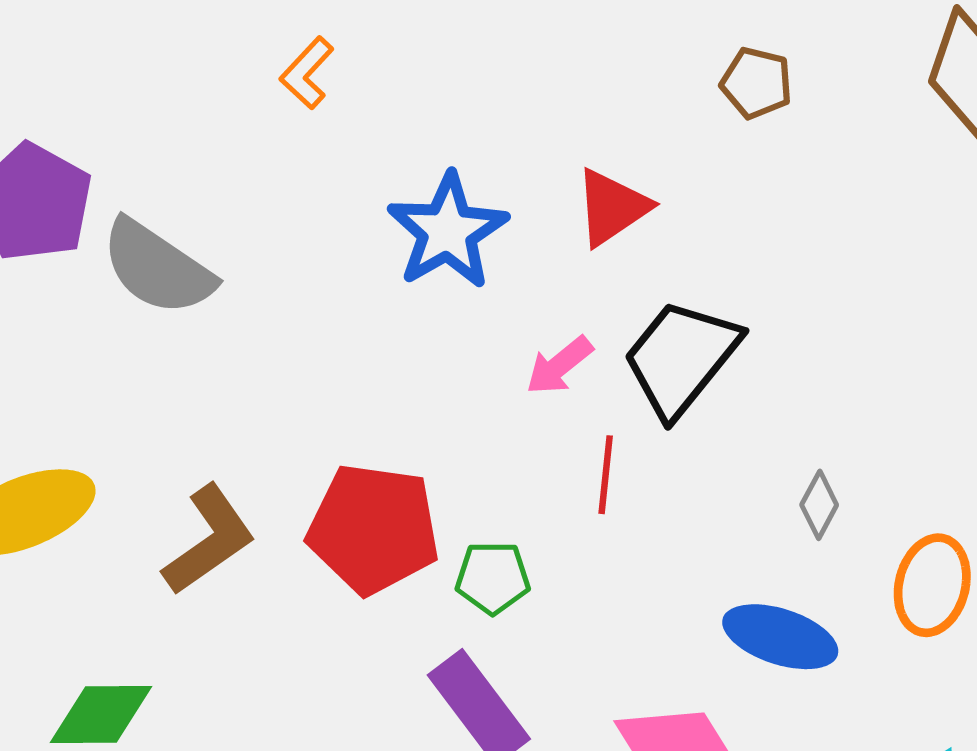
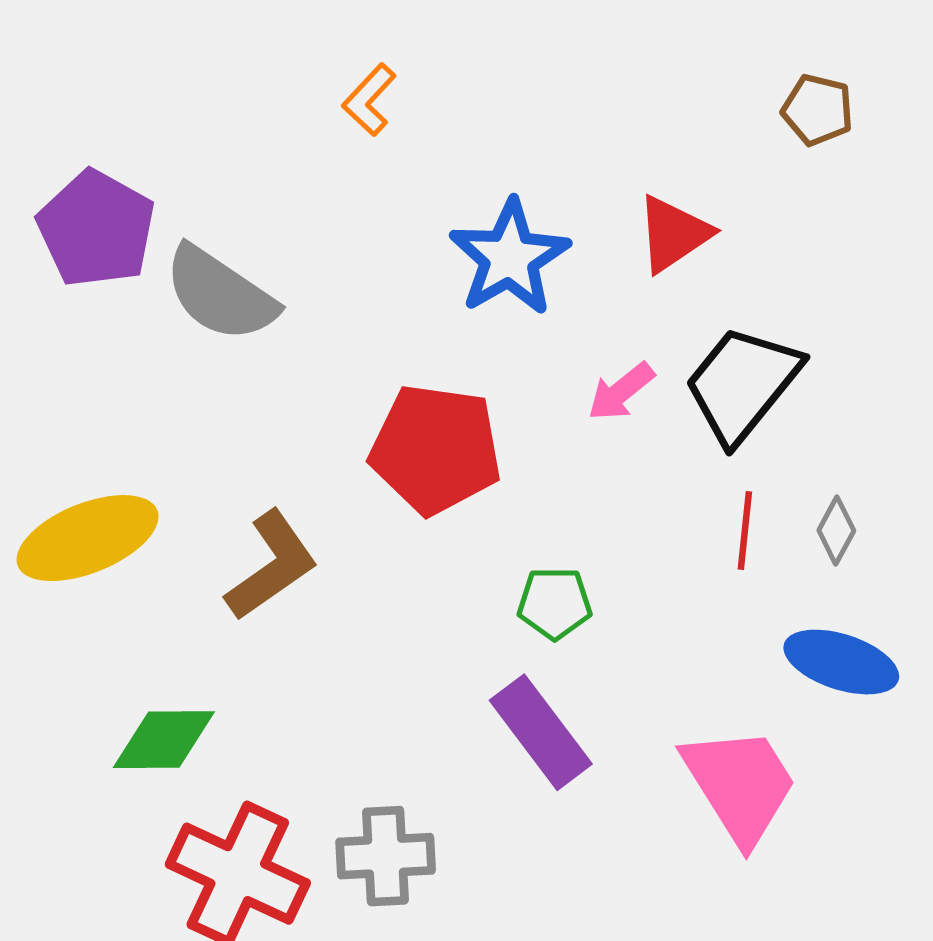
red line: (606, 475) -> (745, 531), moved
gray diamond: (819, 505) -> (836, 531), moved
red pentagon: (373, 529) -> (436, 449), moved

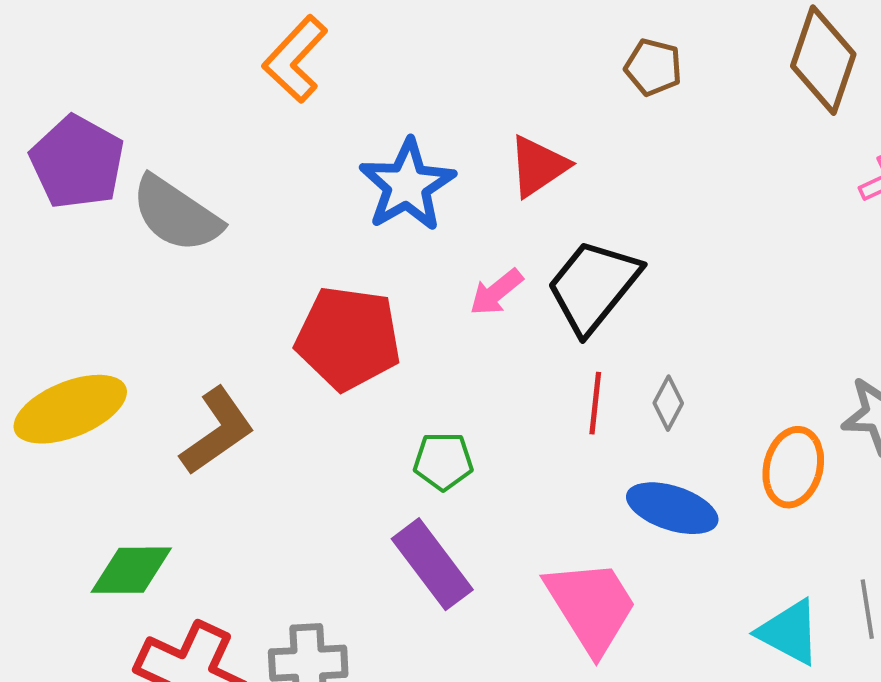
orange L-shape: (369, 100) -> (295, 59), size x1.5

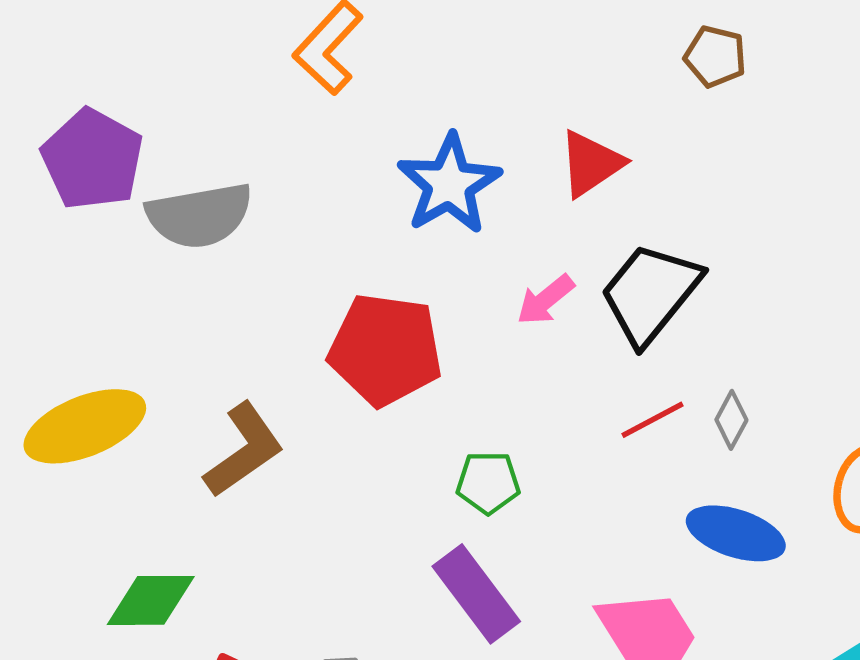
gray semicircle: (176, 214) -> (199, 215), turned -44
red line: (595, 403) -> (652, 420), turned 56

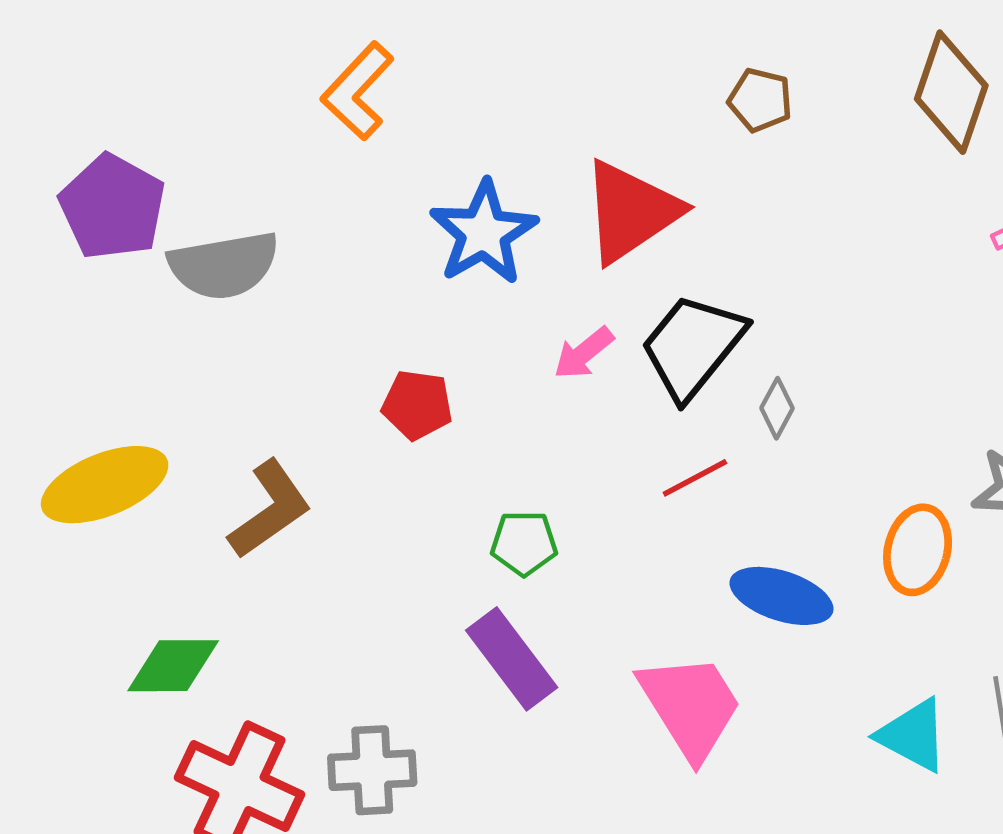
red triangle: (591, 164) -> (631, 211), size x1.5
red pentagon: (385, 350) -> (417, 405), size x0.6
gray diamond: (731, 420) -> (777, 408), moved

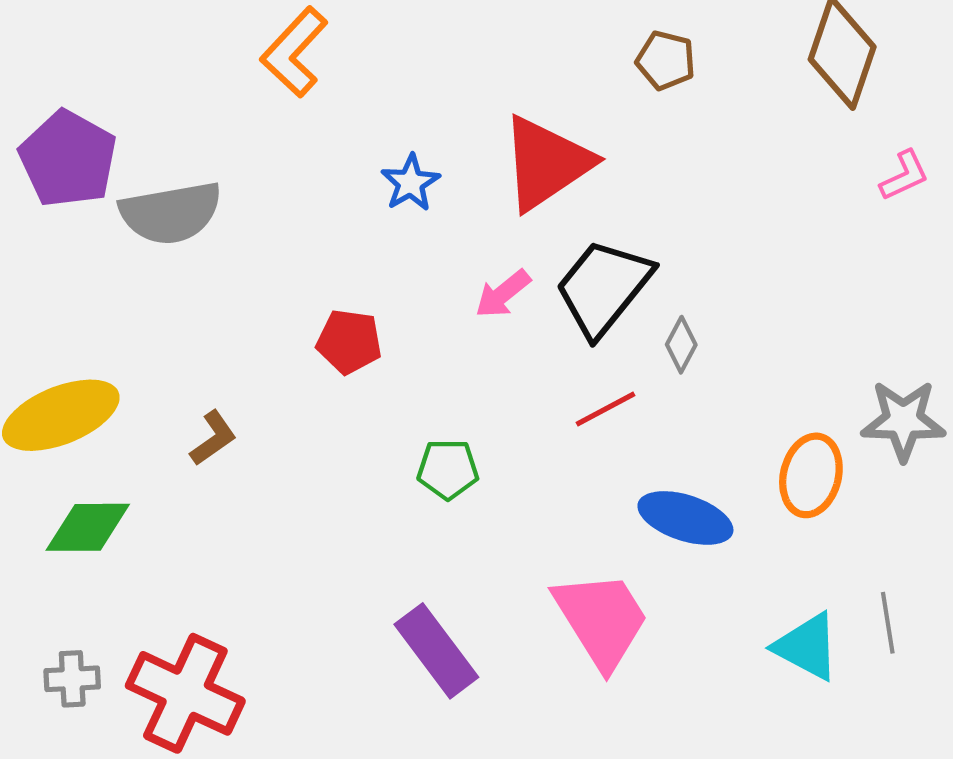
blue star: (484, 233) -> (410, 183), size x0.6
brown L-shape: (270, 509) -> (213, 438), size x0.6
purple rectangle: (512, 659) -> (436, 651), moved
green diamond: (173, 666) -> (88, 527), moved
gray cross: (372, 770) -> (72, 679), moved, size x0.7

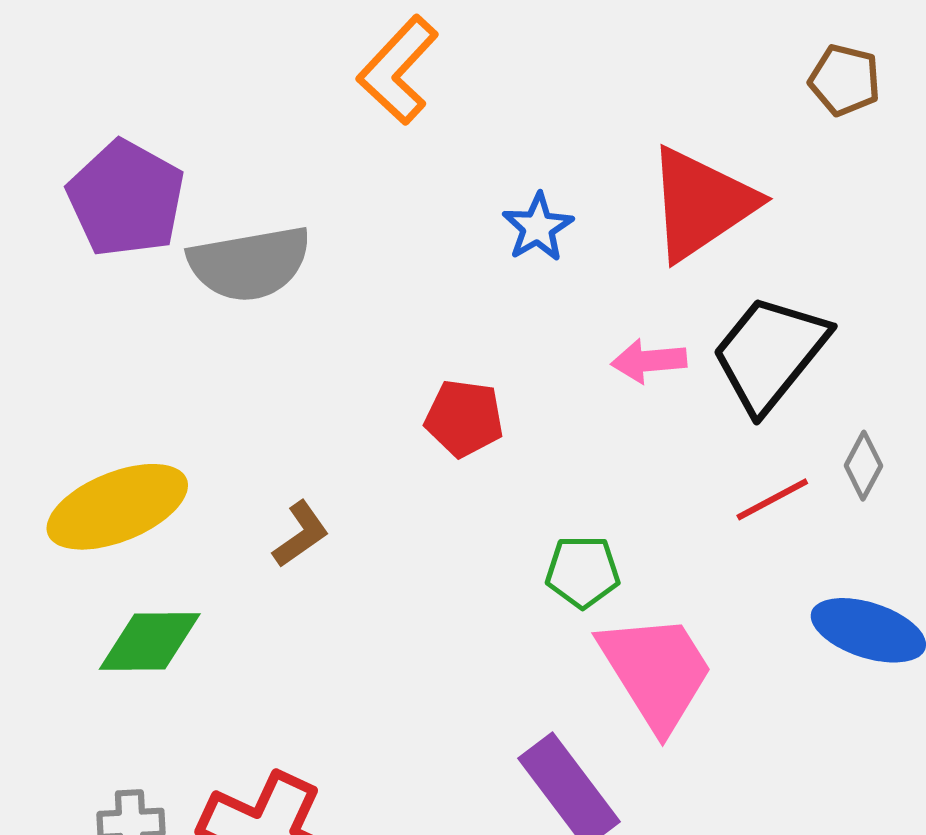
pink arrow: (503, 294) -> (649, 361), turned 34
gray diamond: (681, 345) -> (863, 466), moved
pink trapezoid: (601, 620) -> (656, 671), moved

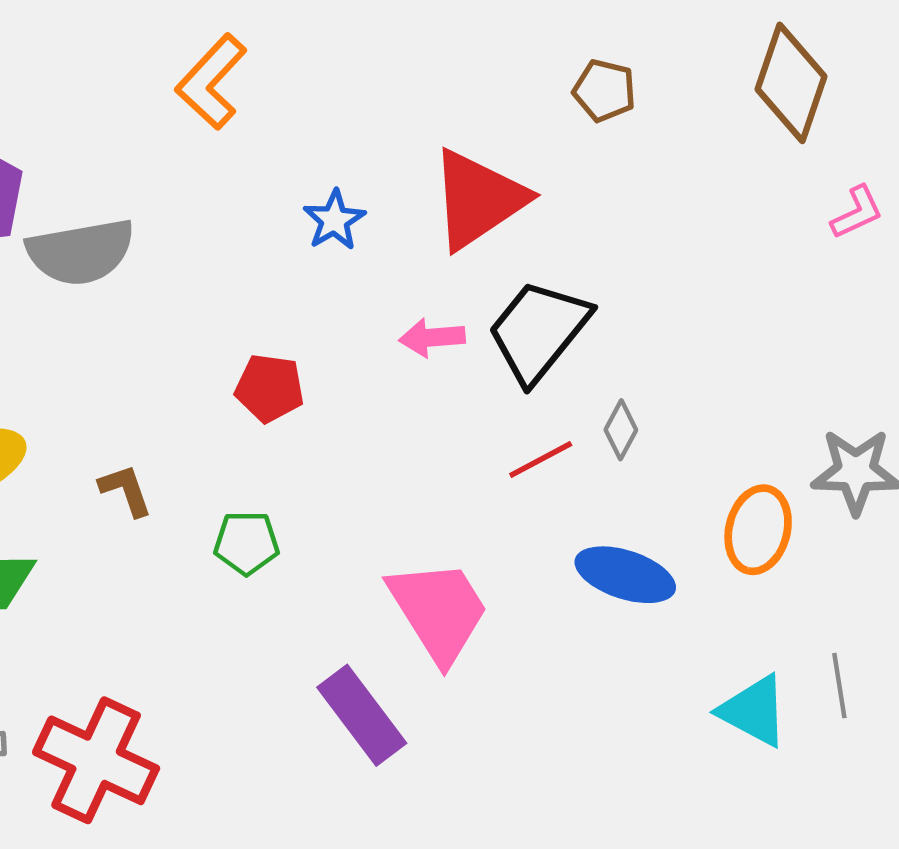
brown L-shape: (301, 534) -> (126, 490), turned -74
green pentagon: (583, 572) -> (246, 543), moved

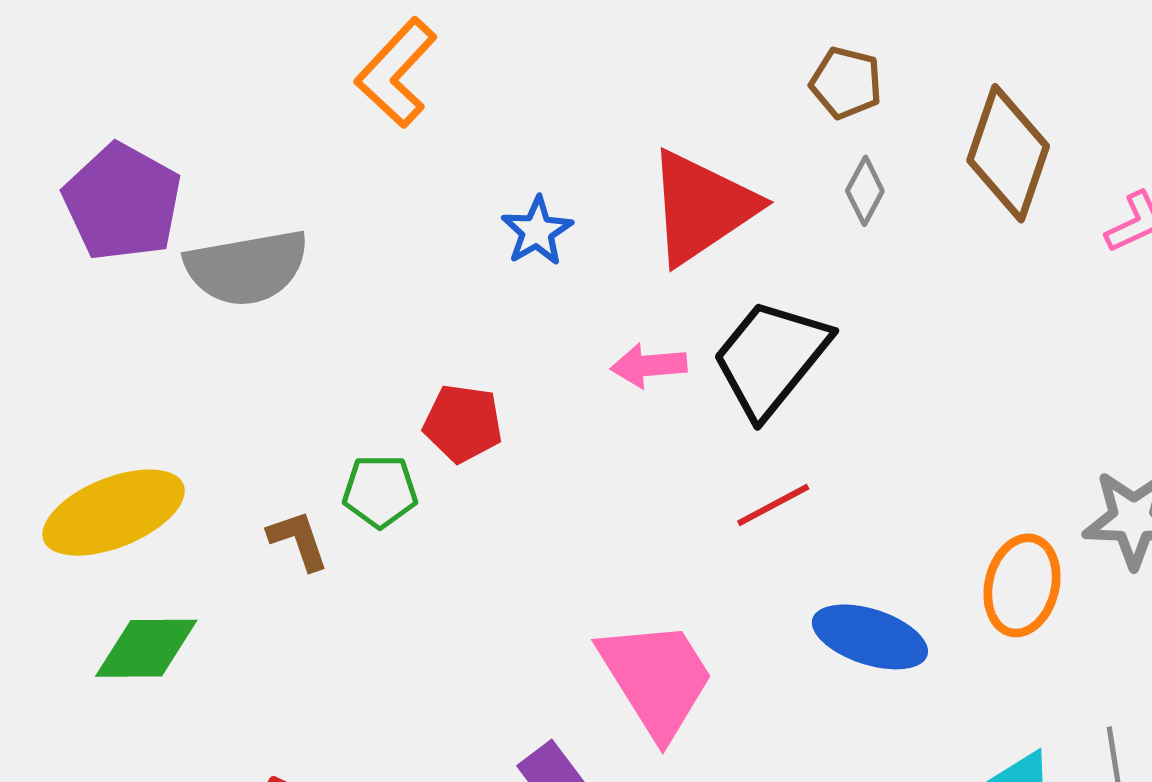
brown diamond: (791, 83) -> (1008, 153), moved
gray diamond: (621, 430) -> (865, 191), moved
green pentagon: (246, 543) -> (380, 491), moved

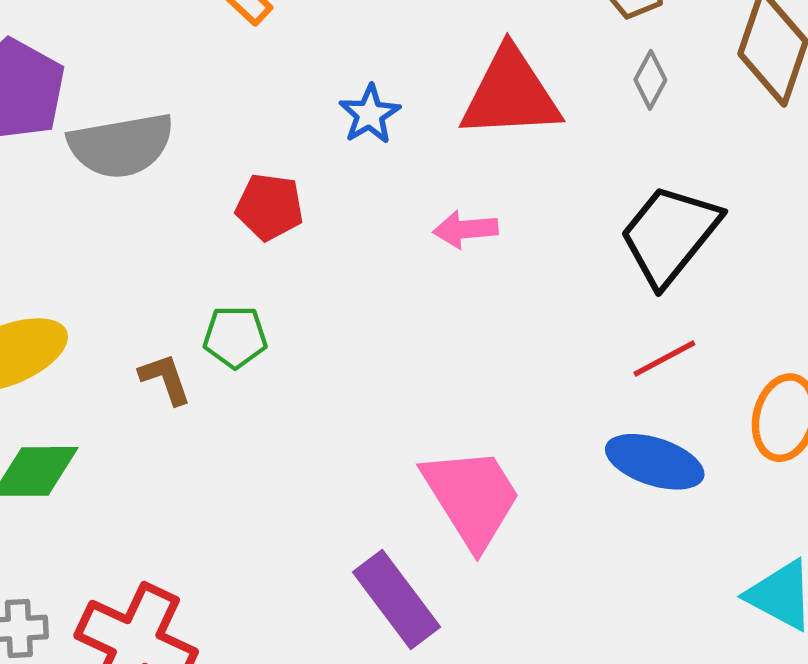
red triangle: (702, 207) -> (511, 94), turned 31
black trapezoid: (771, 358) -> (670, 235), moved
red pentagon: (463, 423) -> (270, 207), moved
red line: (773, 505) -> (664, 358), moved

